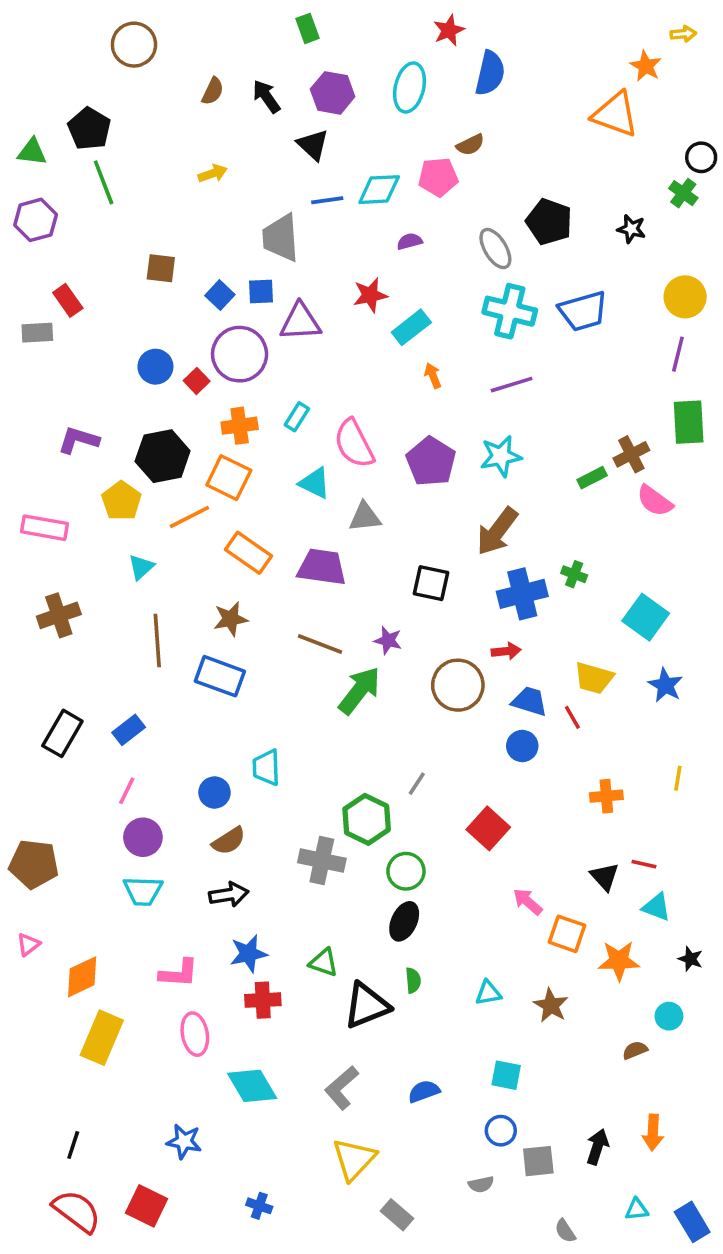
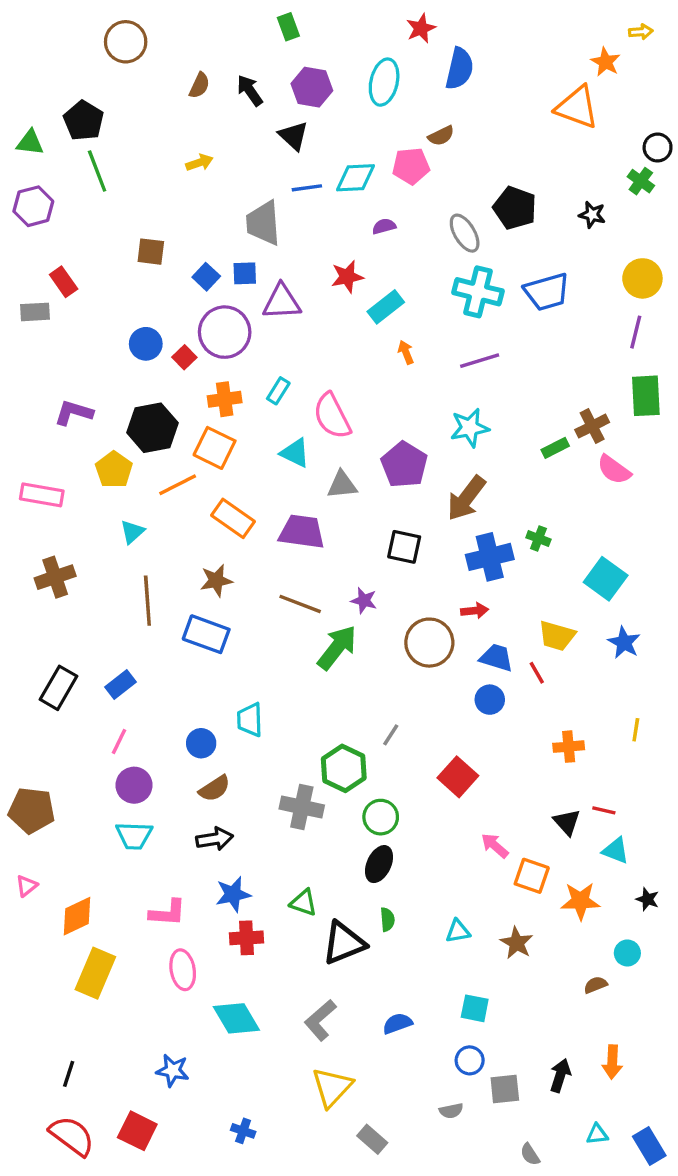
purple pentagon: (431, 461) -> (404, 465), moved

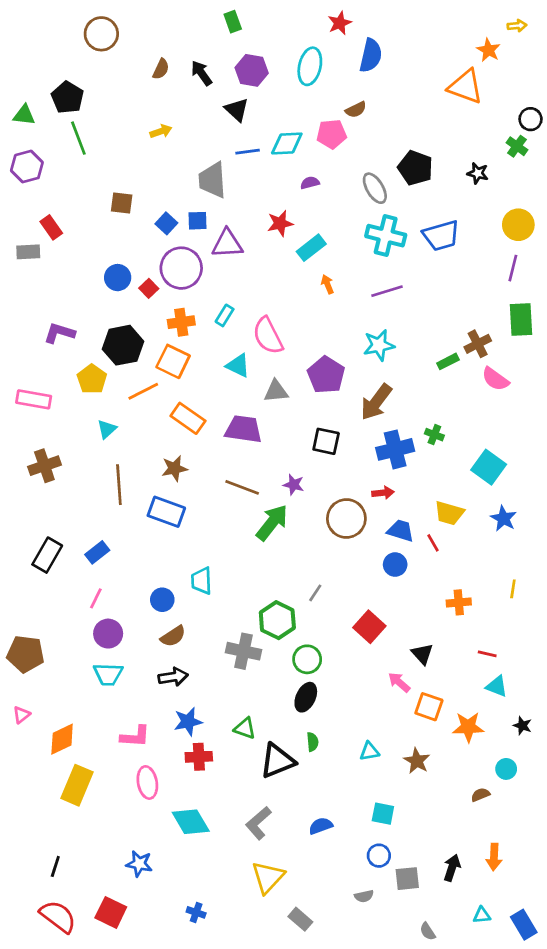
black triangle: (567, 822) -> (422, 654), moved

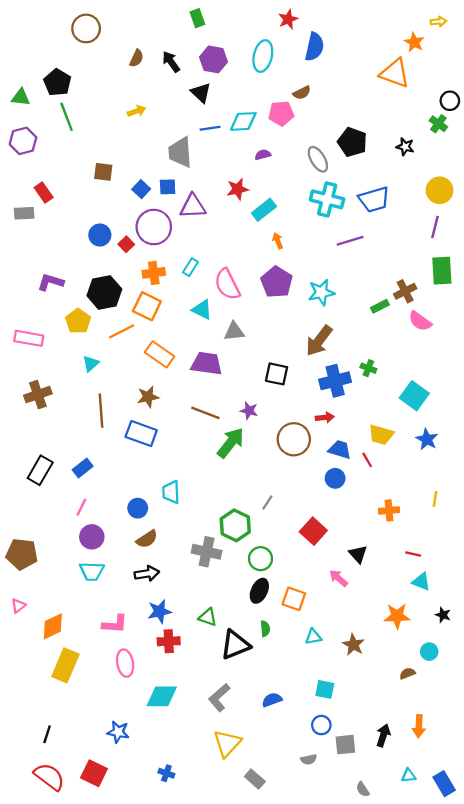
purple line: (387, 291) -> (350, 241), moved
purple pentagon: (326, 375) -> (277, 282), moved
orange square: (429, 707) -> (294, 599), moved
cyan diamond: (191, 822) -> (162, 696), turned -60

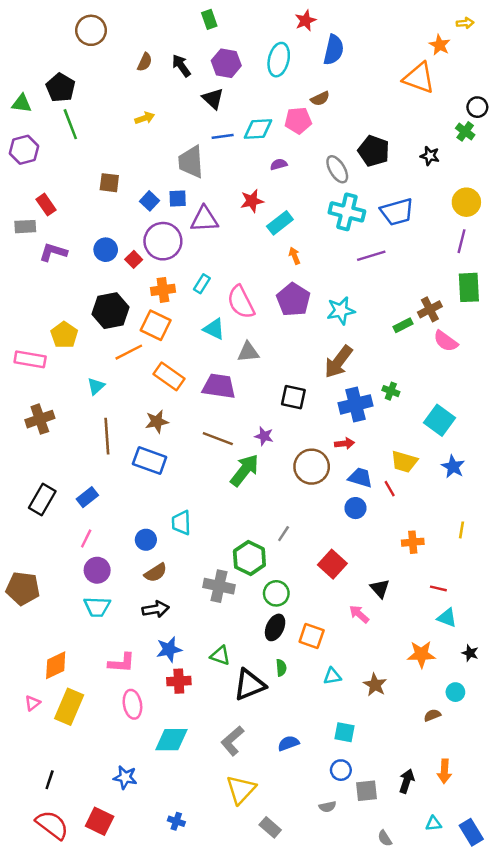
purple L-shape: (50, 282) -> (53, 252), moved
yellow pentagon: (78, 321) -> (64, 335), moved
pink triangle: (18, 606) -> (33, 703), moved

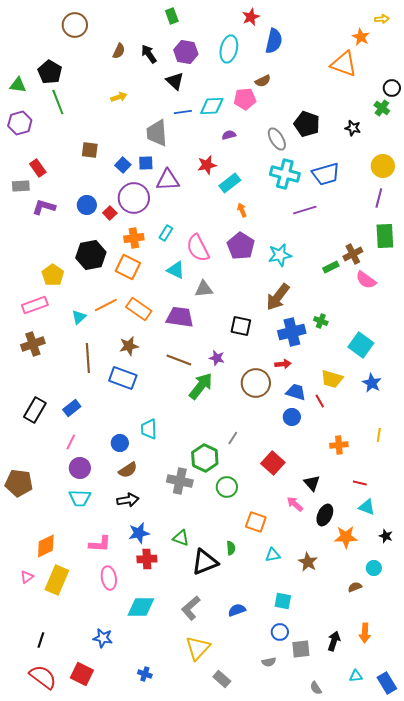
orange line: (129, 352) -> (106, 305), moved
pink rectangle: (30, 359) -> (35, 305), moved, turned -30
black ellipse: (275, 627) -> (325, 515), moved

